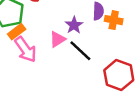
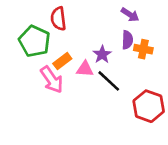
orange rectangle: (17, 32) -> (62, 61), moved
pink triangle: (57, 39) -> (85, 69), turned 36

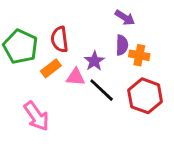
red semicircle: (58, 19) -> (60, 39), moved
pink arrow: (52, 80) -> (36, 116), moved
red hexagon: (149, 106) -> (145, 96), moved

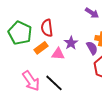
purple semicircle: (122, 45) -> (92, 48), moved, turned -32
black line: (102, 90) -> (54, 83), moved

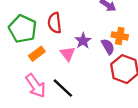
orange rectangle: (41, 48) -> (37, 54), moved
pink triangle: (58, 54) -> (68, 54), turned 48

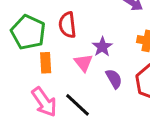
purple semicircle: (108, 47) -> (114, 79), moved
orange rectangle: (37, 54) -> (46, 63), turned -56

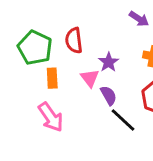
purple semicircle: (114, 79) -> (109, 95), moved
black line: (78, 105) -> (123, 120), moved

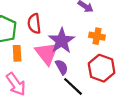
purple star: (109, 62) -> (62, 41), size x1.6
pink triangle: (90, 78) -> (47, 53), size x1.6

